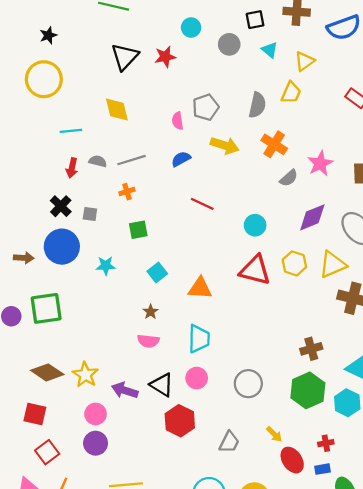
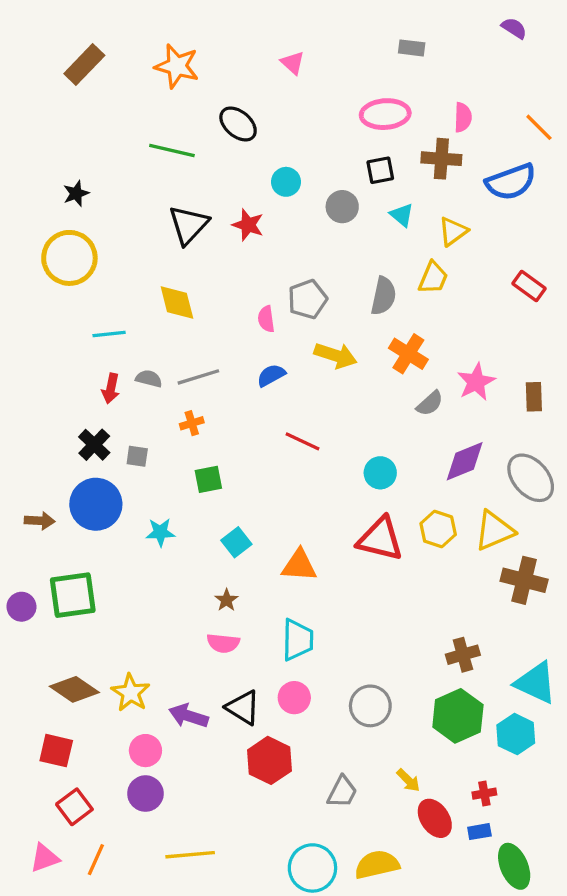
red star: (165, 57) -> (248, 225), turned 30

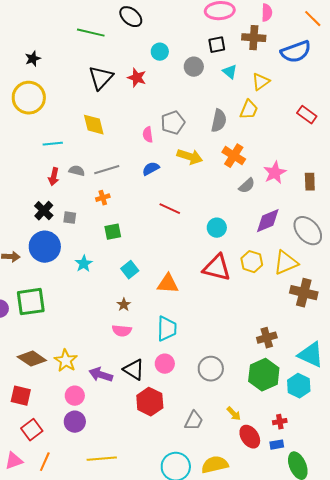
cyan star: (160, 532) -> (84, 264), turned -30

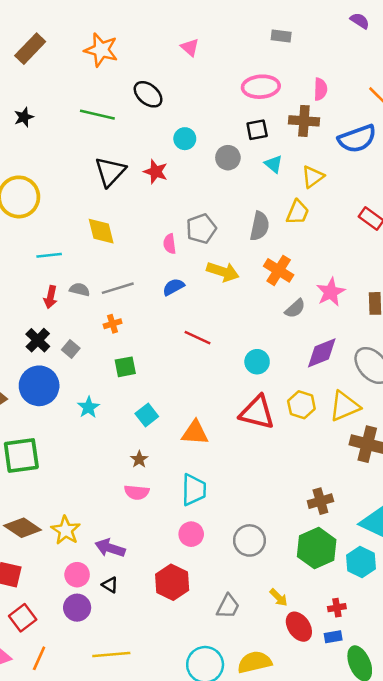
black star: (33, 59) -> (24, 117), moved
gray square: (70, 218) -> (71, 349), turned 32
black triangle: (134, 370) -> (110, 585), moved, size x0.6

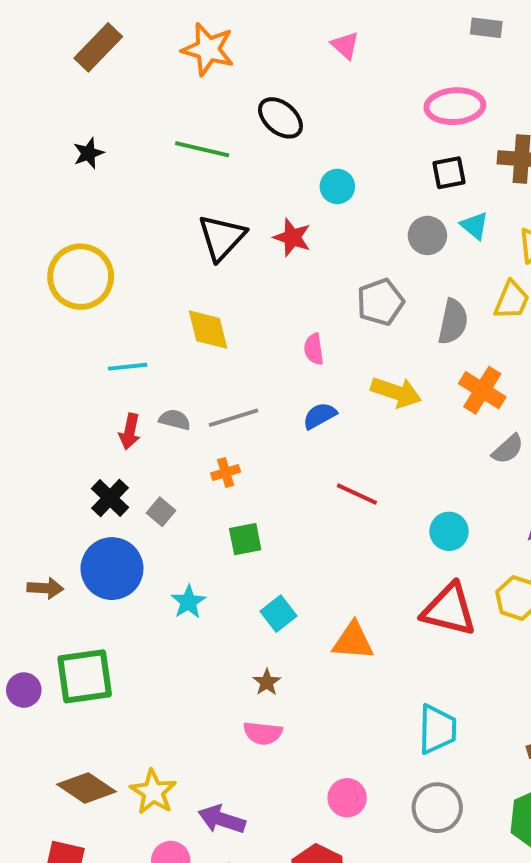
gray circle: (228, 158) -> (427, 235), moved
gray pentagon: (201, 229) -> (380, 302), moved
cyan trapezoid: (194, 490) -> (437, 729), moved

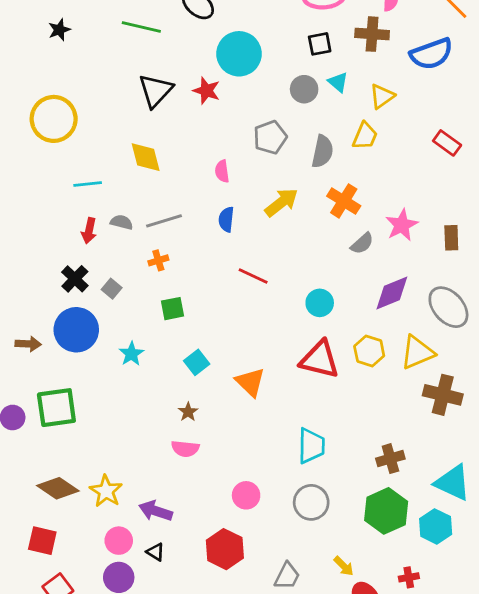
cyan circle: (337, 186) -> (239, 54), size x1.8
yellow arrow: (396, 392) -> (281, 202), turned -56
blue semicircle: (320, 416) -> (226, 219), turned -55
orange triangle: (353, 641) -> (250, 382), turned 40

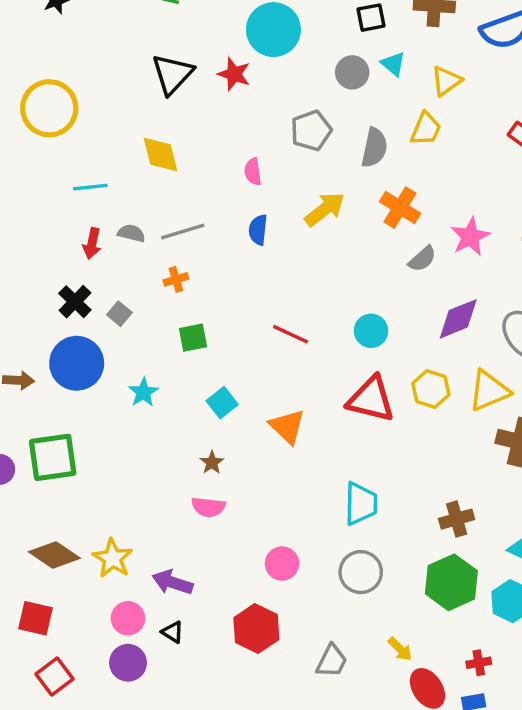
red line: (253, 276) -> (291, 334), moved

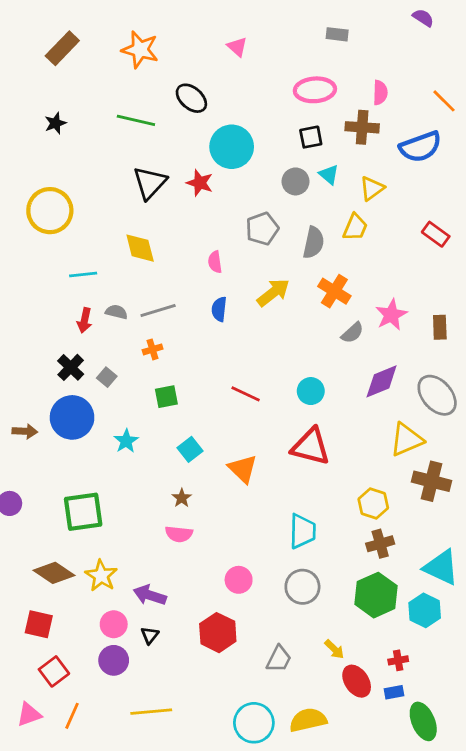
yellow hexagon: (431, 389) -> (373, 503), moved
green square: (53, 457) -> (83, 512), moved
black triangle: (172, 632) -> (150, 635), turned 36

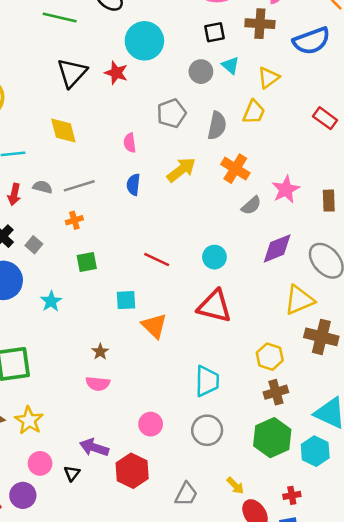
cyan square: (190, 449) -> (126, 300), moved, turned 35
purple arrow: (150, 595) -> (94, 447), moved
purple circle: (114, 660) -> (23, 495), moved

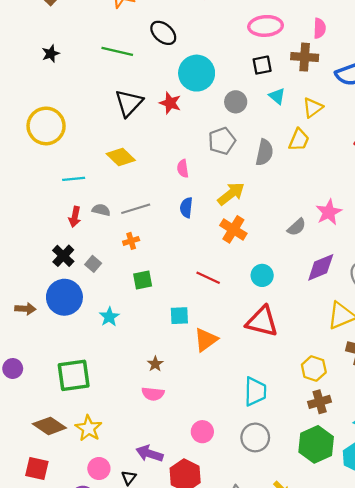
gray circle: (201, 72) -> (236, 102), moved
yellow diamond: (63, 131) -> (121, 157), turned -32
orange cross: (235, 169) -> (233, 229), moved
orange triangle: (154, 326) -> (206, 340), turned 40

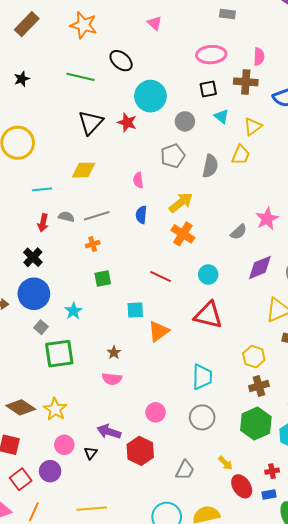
yellow diamond: (121, 157) -> (84, 170), turned -45
gray square: (93, 264) -> (41, 327), moved
green square: (74, 375) -> (59, 354), moved

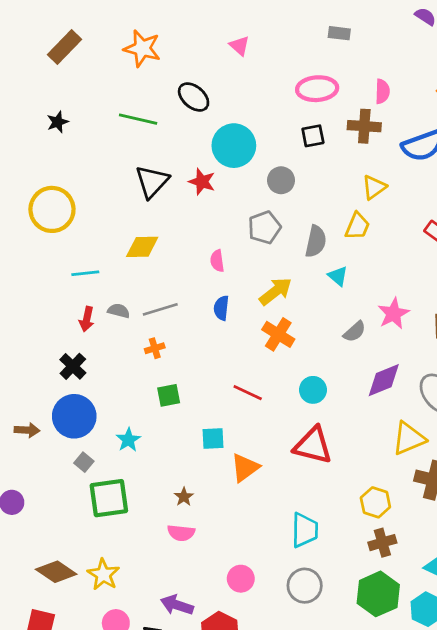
cyan triangle: (221, 116) -> (338, 276), moved

